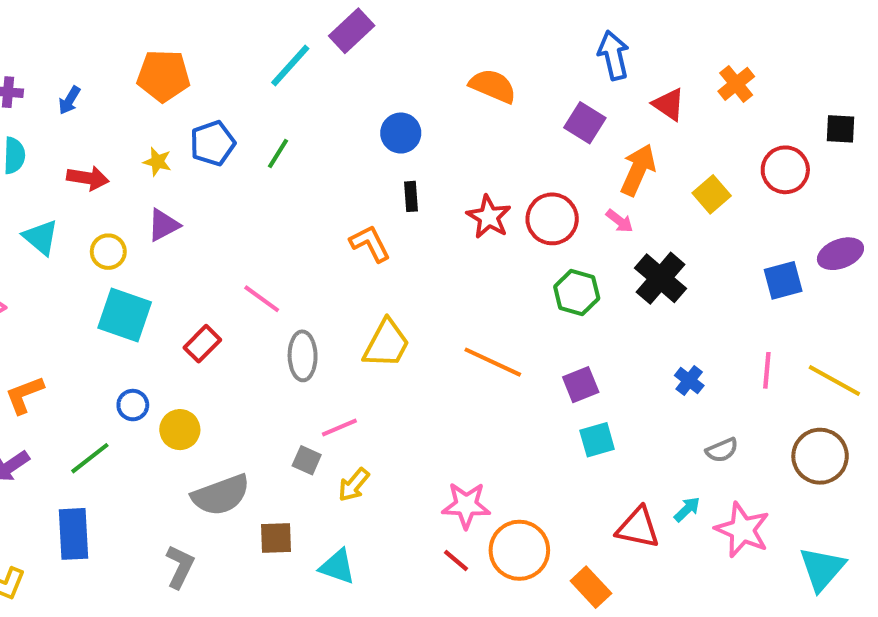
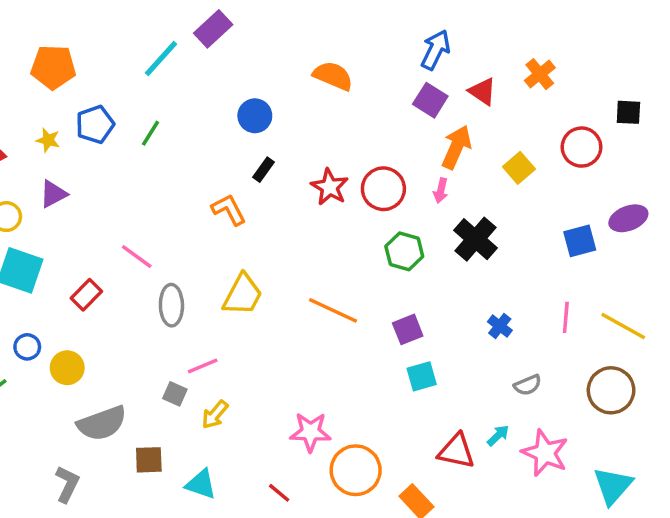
blue arrow: (613, 55) -> (436, 50), turned 39
purple square: (585, 123) -> (430, 100), moved
black rectangle: (411, 196) -> (264, 170), turned 40
pink arrow: (620, 221) -> (441, 190), turned 65
red line: (456, 560) -> (279, 493), moved

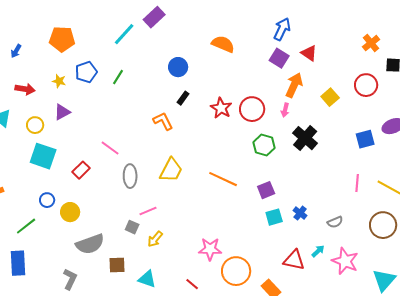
orange cross: (540, 74) -> (371, 43), moved
blue cross: (500, 326) -> (300, 213), moved

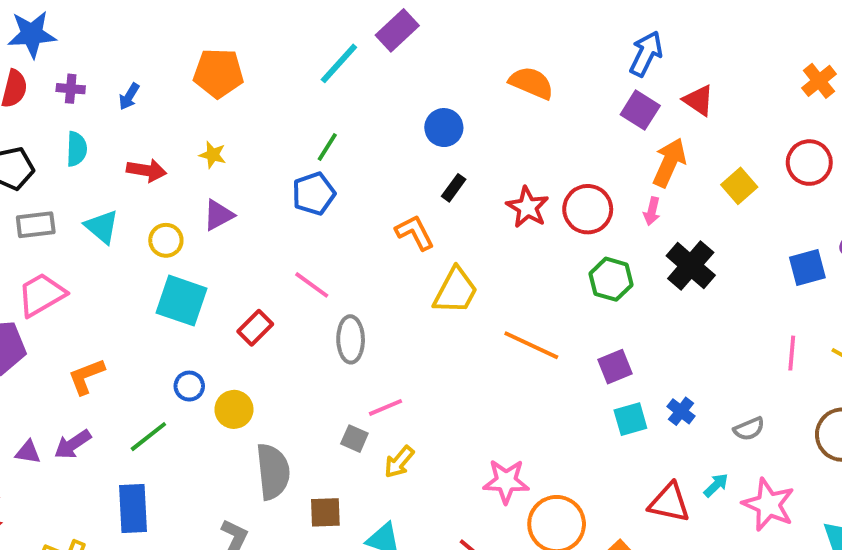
blue pentagon: (86, 72) -> (314, 194), moved
yellow trapezoid: (171, 170) -> (456, 291), moved
gray semicircle: (90, 244) -> (273, 472), turned -76

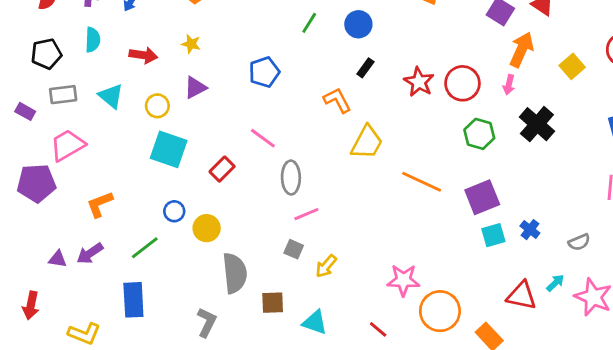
green line: (327, 147) -> (309, 23), moved
purple square: (615, 367) -> (482, 197), size x1.4
pink line: (386, 407) -> (306, 214), moved

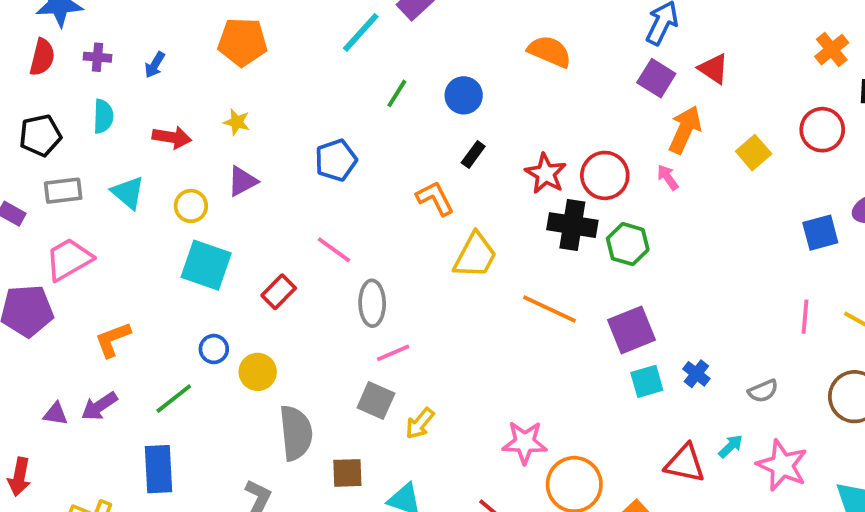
pink arrow: (509, 85) -> (668, 177), turned 132
black cross: (537, 124) -> (572, 225), moved, turned -32
gray square: (294, 249) -> (376, 400), size x1.4

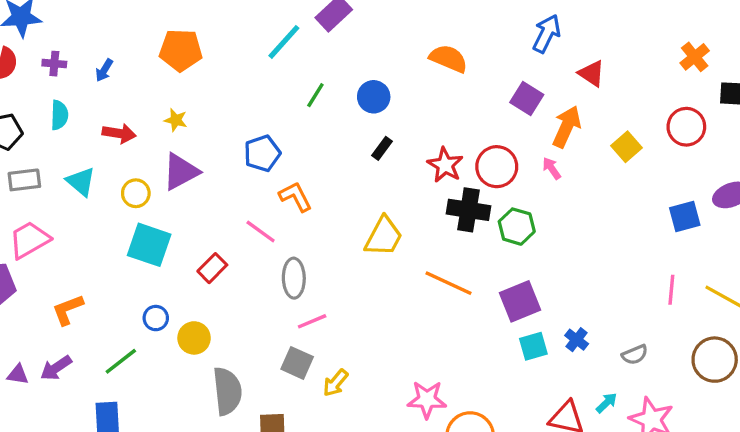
purple square: (656, 78) -> (527, 98), moved
purple triangle: (242, 181) -> (181, 172), size x1.4
orange L-shape: (435, 198) -> (295, 197), moved

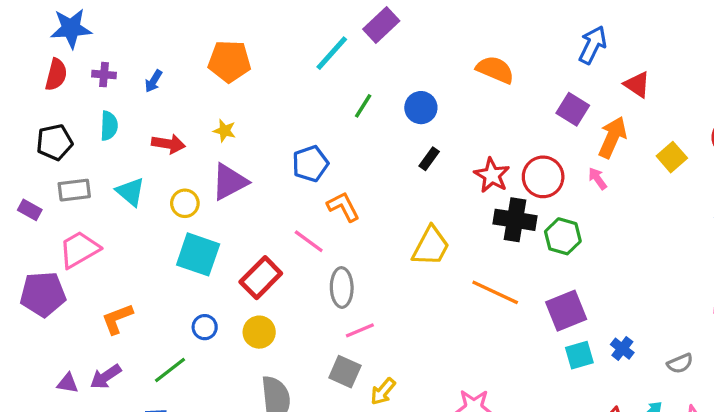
red rectangle: (212, 268) -> (261, 278), size x1.4
yellow circle: (194, 338) -> (259, 332), moved

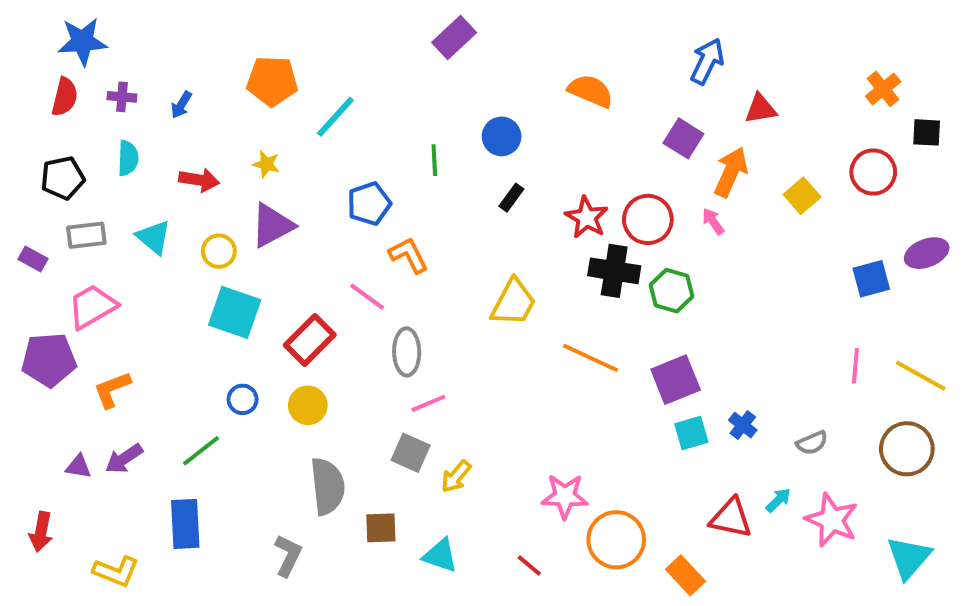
cyan line: (332, 53) -> (335, 117), moved
red triangle: (637, 84) -> (761, 109), turned -44
green line: (363, 106) -> (434, 160), moved, turned -35
orange L-shape: (117, 319) -> (112, 389), moved

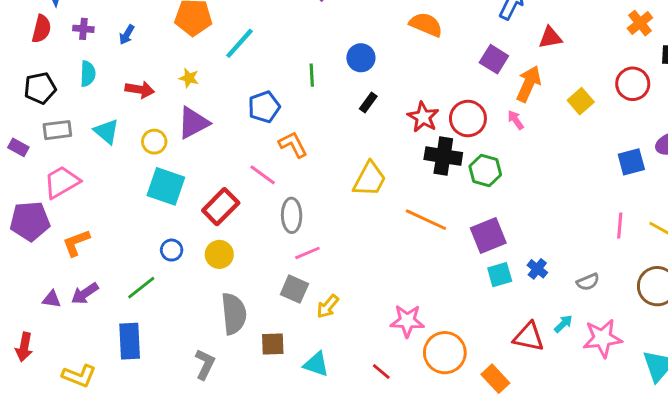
pink star: (832, 520) -> (602, 338), turned -30

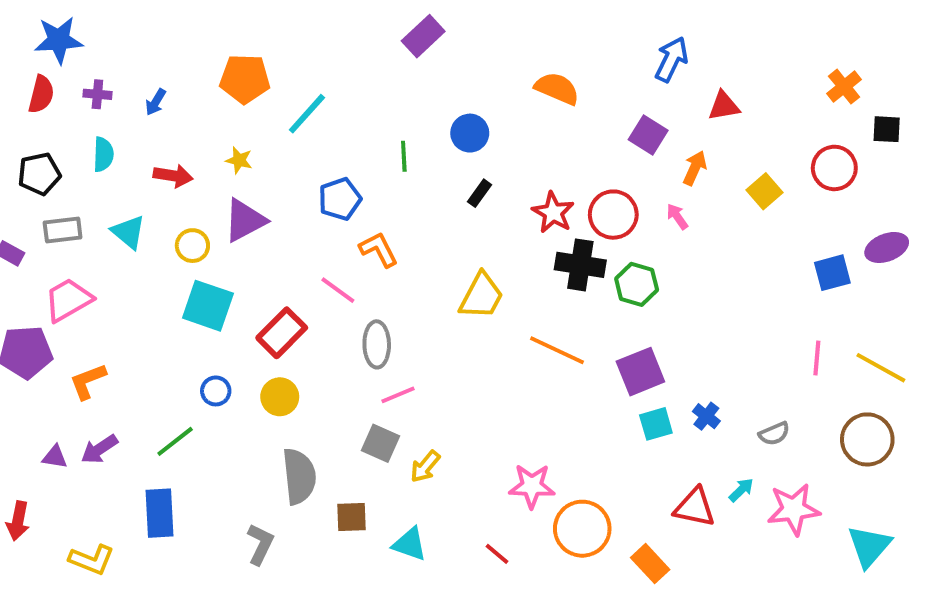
orange arrow: (529, 84) -> (695, 168), size x0.7

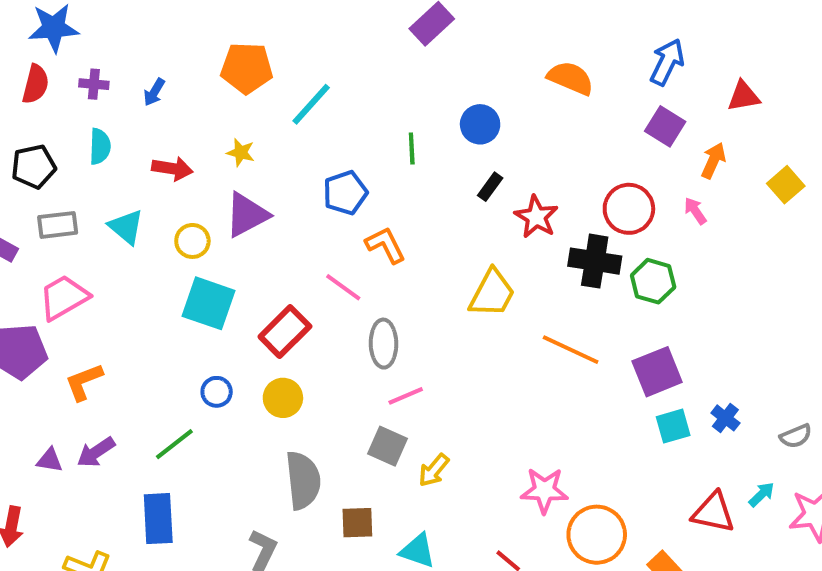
blue arrow: (671, 59) -> (667, 62), moved
red star: (553, 213) -> (536, 217), moved

